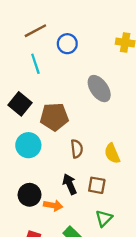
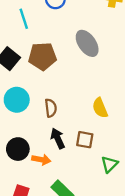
brown pentagon: (54, 117) -> (42, 56), moved
brown semicircle: (77, 149) -> (51, 108), moved
green triangle: (104, 218) -> (109, 164), moved

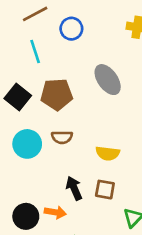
brown semicircle: (51, 108) -> (62, 137), moved, turned 96
yellow semicircle: (100, 108) -> (108, 153), moved, turned -60
black circle: (18, 149) -> (26, 216), moved

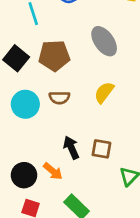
yellow semicircle: (108, 153) -> (104, 92), moved, turned 120
orange arrow: (55, 212) -> (53, 171), turned 30

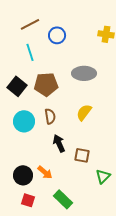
gray ellipse: (104, 41) -> (84, 73), turned -55
brown semicircle: (59, 98) -> (50, 116), turned -98
black arrow: (71, 148) -> (59, 143), moved

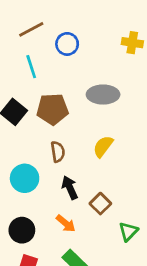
cyan circle: (24, 121) -> (25, 178), moved
brown square: (82, 155) -> (100, 204), turned 35
orange arrow: (45, 172) -> (66, 224), moved

